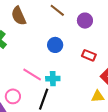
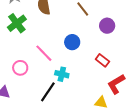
pink line: (32, 75) -> (44, 53), moved
pink circle: (13, 96) -> (20, 68), moved

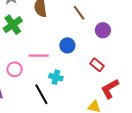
pink line: (44, 53) -> (39, 56), turned -48
black line: (48, 92) -> (41, 94), turned -65

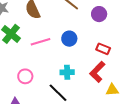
pink line: (39, 56) -> (40, 42), moved
red L-shape: (110, 89) -> (97, 72), moved

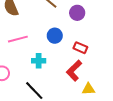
blue circle: (69, 39) -> (55, 36), moved
cyan cross: (67, 72) -> (39, 61), moved

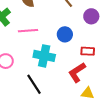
red rectangle: (80, 48) -> (88, 51), turned -32
cyan cross: (39, 61) -> (44, 56), size x1.5

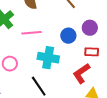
purple circle: (91, 16) -> (90, 28), moved

